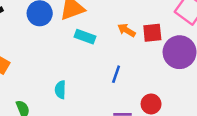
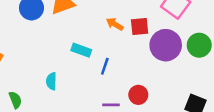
cyan rectangle: (85, 37) -> (81, 50), moved

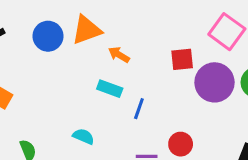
orange arrow: (115, 24) -> (119, 55), moved
cyan semicircle: (51, 81) -> (83, 136), moved, turned 112

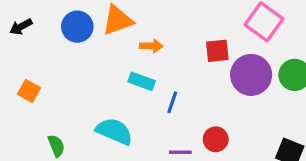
orange arrow: (119, 55) -> (151, 46), turned 150
cyan semicircle: (83, 136) -> (114, 131), size x1.6

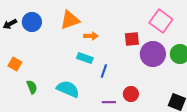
blue circle: (77, 27) -> (32, 22), moved
green semicircle: (56, 146) -> (32, 87), moved

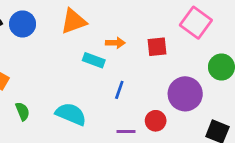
orange arrow: (91, 36) -> (115, 43), moved
purple circle: (153, 54) -> (185, 94), moved
cyan rectangle: (85, 58) -> (94, 60), moved

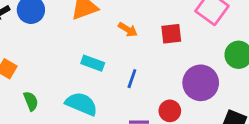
orange arrow: (115, 43) -> (128, 30), turned 30
cyan rectangle: (94, 60) -> (93, 63), moved

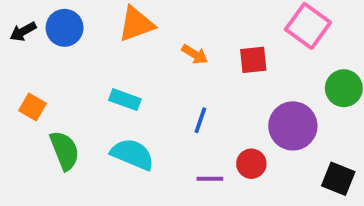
cyan rectangle: (93, 63) -> (125, 100), moved
green semicircle: (31, 101) -> (65, 150), size x1.5

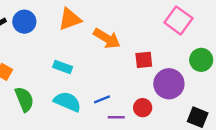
orange arrow: (195, 54) -> (107, 38), size x1.6
red square: (253, 60) -> (144, 60), moved
blue line: (200, 120) -> (102, 99), moved, turned 49

